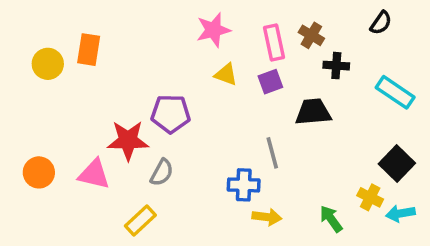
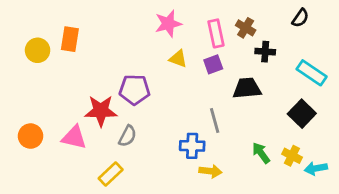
black square: (397, 164) -> (302, 114), moved
green arrow: (331, 219) -> (261, 153), moved

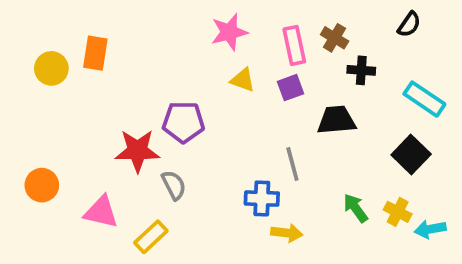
gray semicircle: (127, 136) -> (174, 185), turned -55
pink triangle: (74, 137) -> (101, 212), moved

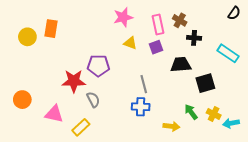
black semicircle: (409, 24) -> (234, 13), moved
black square: (411, 155) -> (205, 83), moved, turned 30
gray line: (292, 164) -> (144, 84), moved
yellow arrow: (287, 233) -> (171, 126), moved

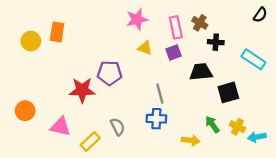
gray semicircle: (93, 100) -> (118, 127), moved

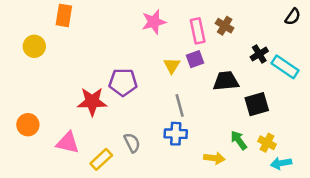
orange rectangle: (57, 32) -> (64, 15), moved
black cross: (216, 42) -> (259, 54), moved, turned -35
yellow triangle: (145, 48) -> (172, 66), moved, turned 42
cyan arrow: (257, 137) -> (281, 163), moved

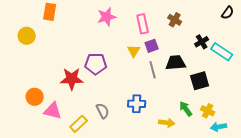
pink star: (154, 22) -> (107, 17), moved
pink rectangle: (198, 31) -> (143, 24), moved
gray line: (180, 105) -> (153, 70), moved
orange circle: (28, 125) -> (35, 97), moved

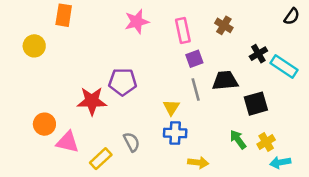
yellow triangle: (134, 51) -> (171, 107), moved
yellow cross: (208, 111) -> (266, 142), turned 32
yellow arrow: (167, 123) -> (198, 163), moved

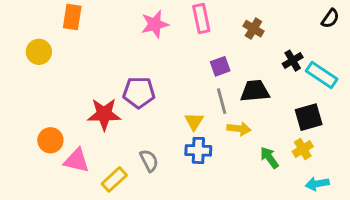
pink rectangle: (183, 31) -> (201, 18), moved
black square: (256, 104) -> (309, 117), moved
yellow cross: (266, 142) -> (303, 149), moved
yellow arrow: (198, 163) -> (239, 129), moved

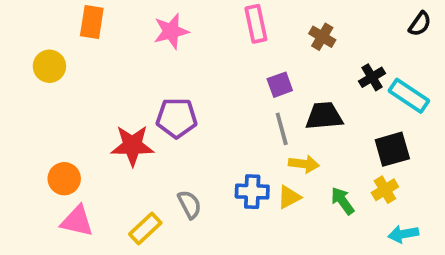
pink star: (155, 24) -> (171, 31), moved
yellow triangle: (194, 121) -> (289, 197), moved, turned 30
pink triangle: (77, 161) -> (77, 221), moved

